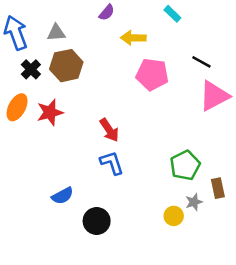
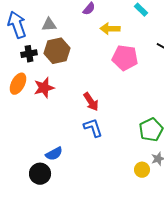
black cross: (31, 69) -> (29, 54), turned 35
black circle: (97, 221) -> (40, 174), moved

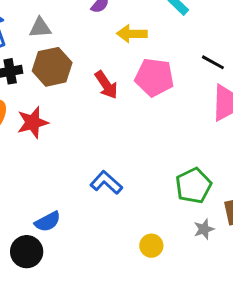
red arrow: (91, 102) -> (106, 85), moved
blue L-shape: (93, 128) -> (106, 183), turned -30
yellow circle: (142, 170) -> (151, 246), moved

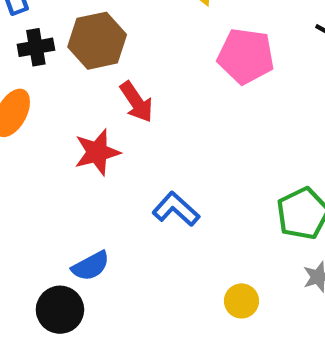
red arrow: (106, 85) -> (137, 102), moved
red star: (33, 122) -> (97, 152), moved

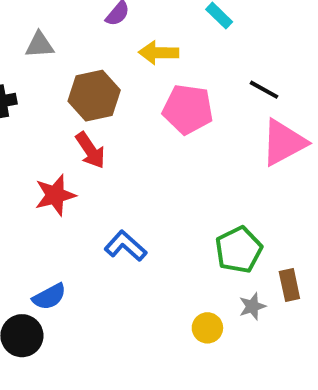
brown hexagon: (97, 41) -> (94, 96), moved
yellow circle: (241, 301) -> (207, 328), moved

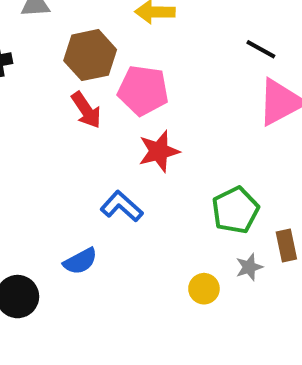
pink pentagon: (188, 109) -> (143, 90), moved
red star: (55, 195) -> (159, 151), moved
blue semicircle: (49, 297) -> (80, 261), moved

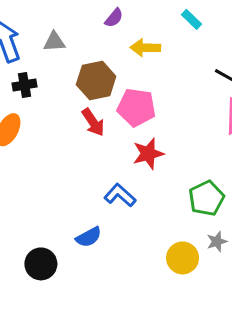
yellow circle: (204, 289) -> (183, 258), size x1.4

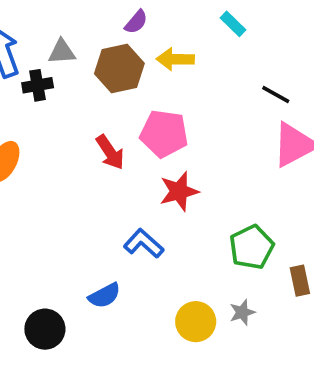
brown hexagon: (96, 81) -> (119, 69), moved
black cross: (24, 85) -> (38, 85), moved
gray star: (217, 242) -> (242, 312), moved
yellow circle: (183, 258) -> (196, 322), moved

